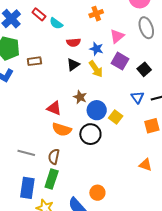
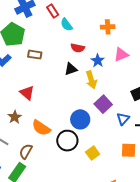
purple square: (120, 61) -> (103, 104), moved
brown star: (80, 97) -> (15, 117), moved
red triangle: (54, 108) -> (27, 93), moved
yellow square: (116, 117) -> (93, 153), moved

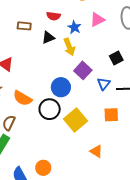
brown rectangle: (35, 55) -> (24, 26), moved
yellow square: (93, 153) -> (76, 120), size x1.6

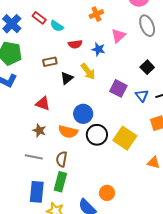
black triangle: (48, 38) -> (67, 78), moved
yellow arrow: (69, 47) -> (88, 71), moved
blue circle: (61, 87) -> (83, 114), moved

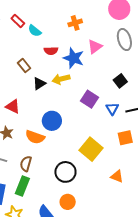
blue star: (98, 49) -> (74, 58), size x1.5
brown rectangle: (50, 62) -> (24, 66), turned 56
yellow arrow: (88, 71) -> (61, 79), turned 108
black circle: (97, 135) -> (65, 172), moved

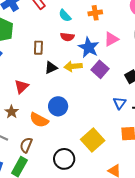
cyan semicircle: (35, 31) -> (65, 16), moved
brown rectangle: (24, 66) -> (38, 48), turned 32
purple square: (89, 99) -> (100, 69), moved
red triangle: (13, 106) -> (21, 87), turned 42

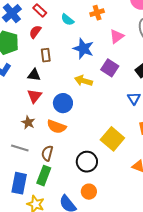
red semicircle: (67, 37) -> (35, 32), moved, turned 128
blue star: (89, 47) -> (83, 49), moved
yellow arrow: (73, 66) -> (84, 81), moved, turned 30
black triangle: (51, 68) -> (34, 75), moved, turned 40
blue circle: (58, 106) -> (63, 103), moved

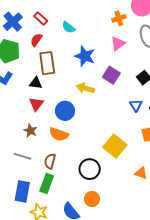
orange cross: (97, 13) -> (119, 18), moved
brown rectangle: (46, 55) -> (47, 63), size x1.6

